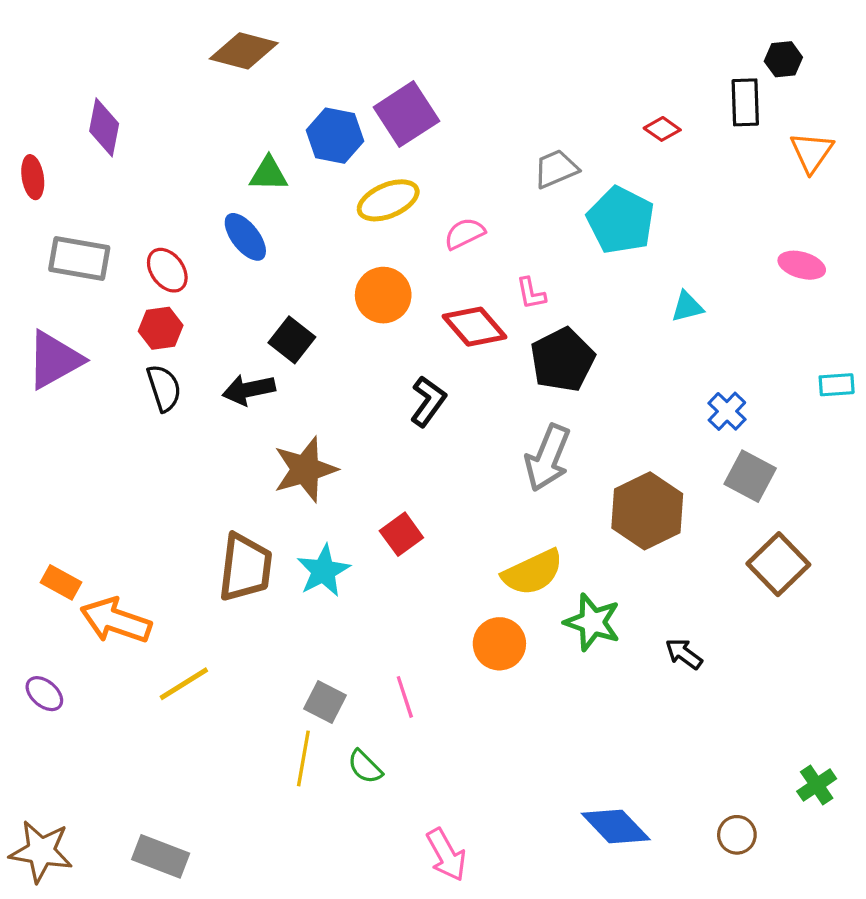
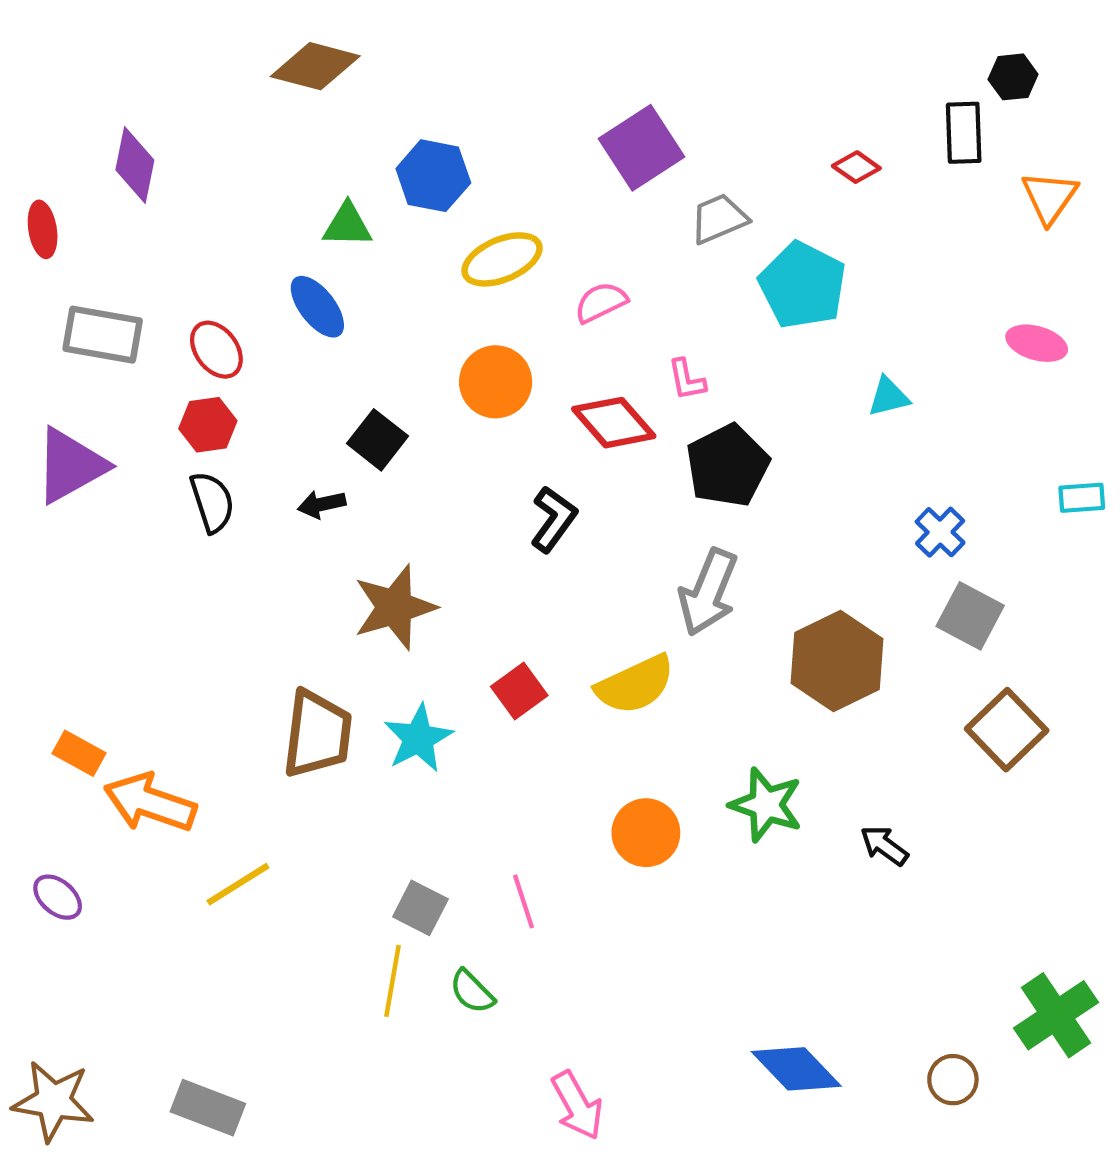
purple square: (406, 114) -> (642, 148), moved
black arrow: (249, 390) -> (322, 504), size x0.7
yellow semicircle: (533, 572) -> (635, 685), moved
green cross: (817, 785) -> (1056, 1015), size x1.6

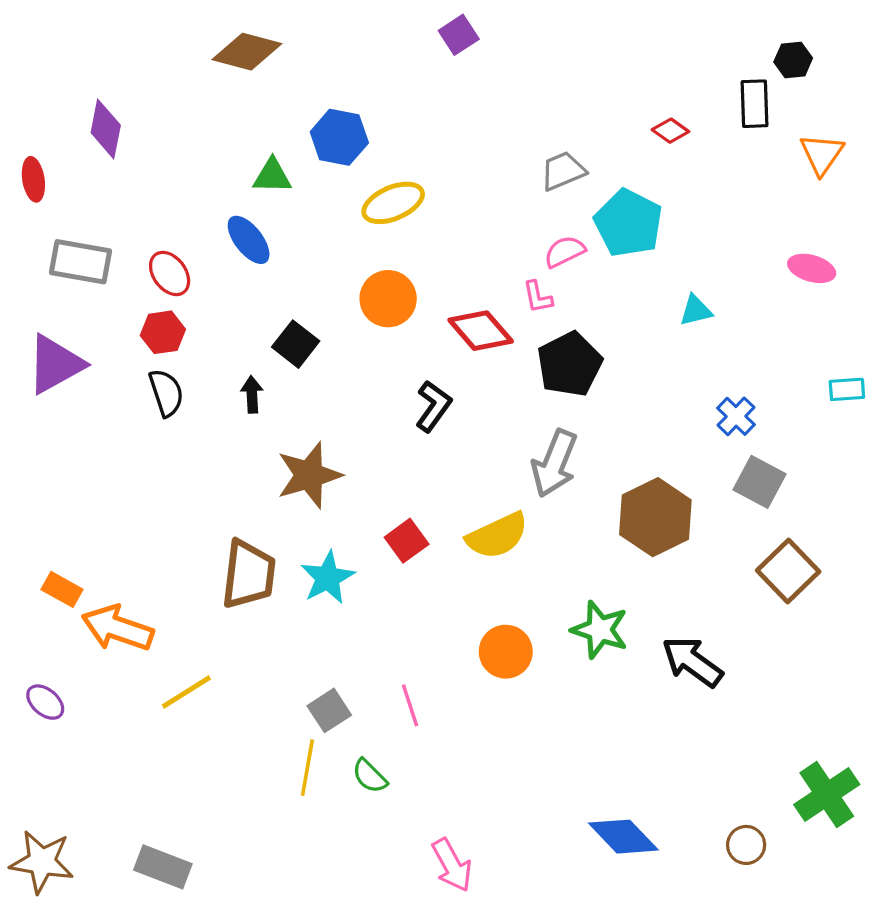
purple square: (642, 148) -> (459, 35), moved, size x0.6
pink semicircle: (601, 302) -> (565, 252), moved
black arrow: (322, 504) -> (252, 394), turned 99
black arrow: (884, 846) -> (692, 662), size x1.6
gray square: (420, 908) -> (329, 710), turned 30

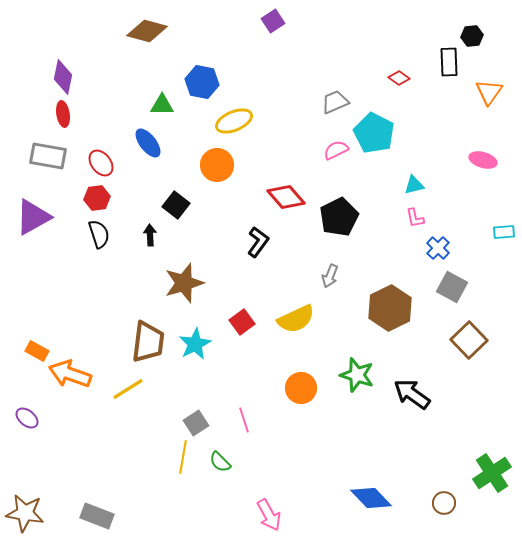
red ellipse: (33, 179) -> (63, 114), moved
pink L-shape: (538, 297) -> (415, 218), moved
orange circle: (388, 299) -> (217, 165), moved
gray arrow: (554, 463) -> (330, 276), size x0.6
yellow line: (186, 692) -> (128, 389), moved

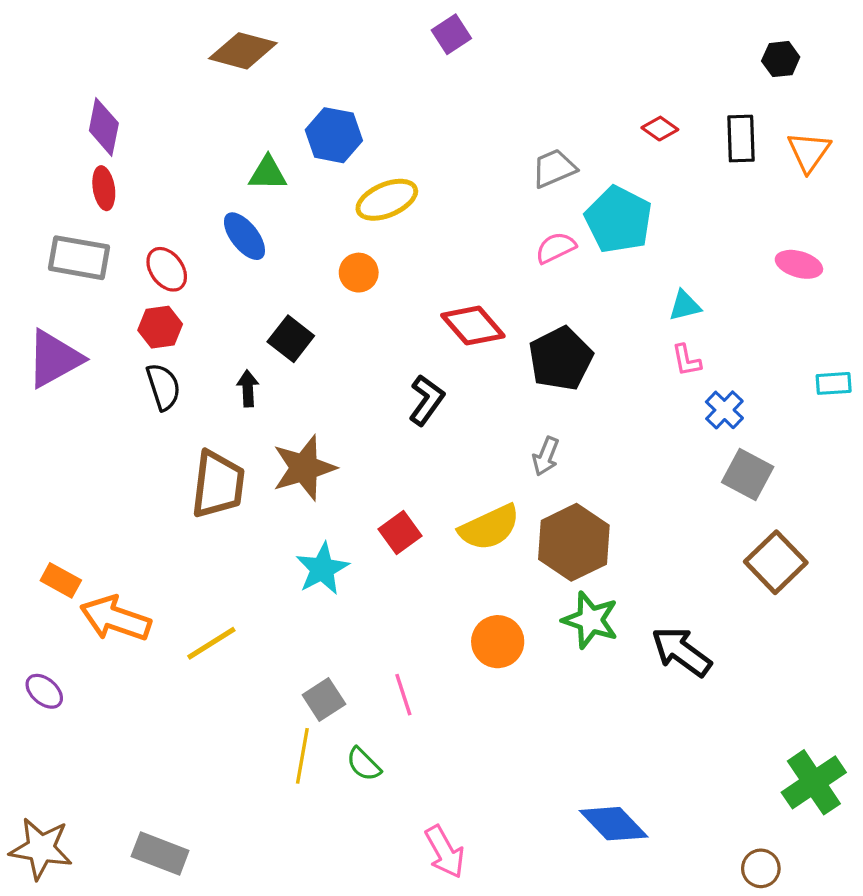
black rectangle: (449, 62) -> (741, 139), moved
orange circle: (217, 165) -> (359, 273), size x0.7
brown hexagon: (390, 308) -> (574, 542), moved
brown trapezoid: (148, 342) -> (218, 484), moved
brown circle: (444, 503) -> (761, 868), moved

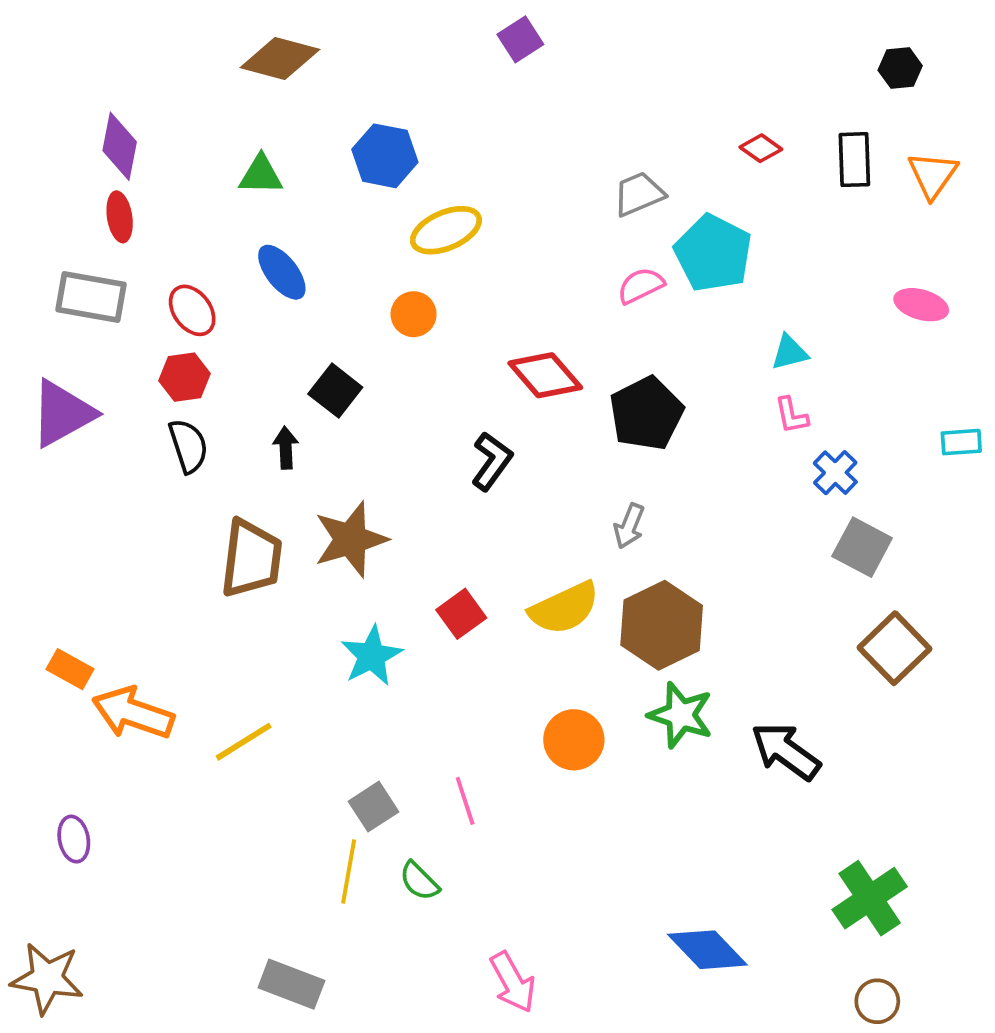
green triangle: (268, 173) -> (261, 175), moved
purple ellipse: (44, 691) -> (74, 839), moved, turned 39
green cross: (814, 782) -> (870, 898), moved
gray rectangle: (160, 853) -> (291, 984), moved

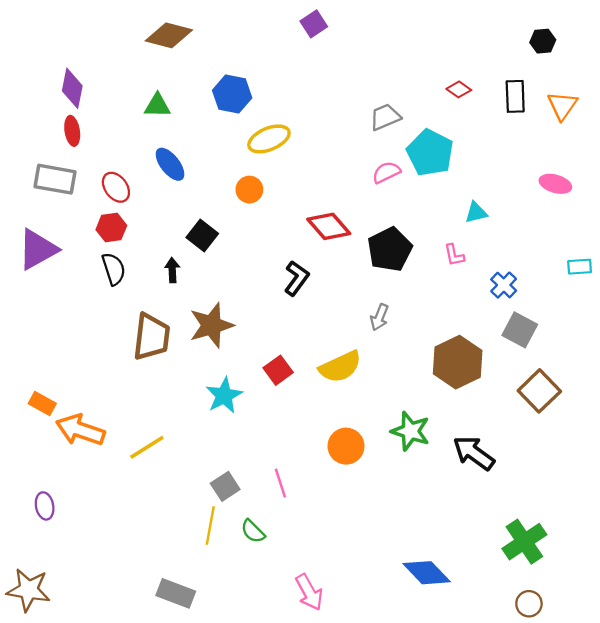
pink L-shape: (791, 415) -> (454, 255), moved
brown hexagon: (662, 625) -> (458, 362), moved

